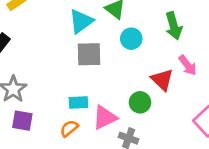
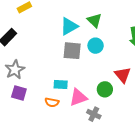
cyan circle: (131, 39) -> (96, 46), moved
orange semicircle: (69, 128) -> (52, 102), turned -136

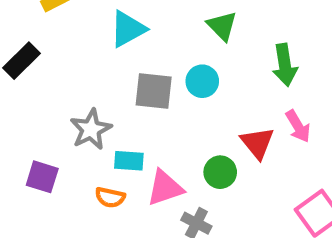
green triangle: (95, 20) -> (222, 26), moved
cyan triangle: (69, 26) -> (128, 29), moved
gray star: (15, 70) -> (91, 129), moved

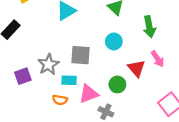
cyan circle: (202, 81) -> (114, 41), moved
gray square: (154, 91) -> (81, 55), moved
purple square: (42, 177) -> (23, 76), moved, turned -35

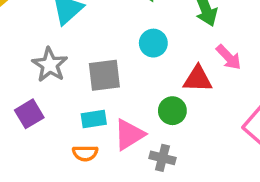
gray star: (48, 64) -> (50, 65), moved
red triangle: (136, 68) -> (198, 79), turned -36
purple square: (23, 76) -> (29, 114), moved

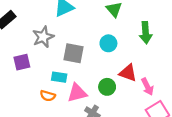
pink arrow: (229, 57) -> (147, 87), moved

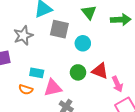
green arrow: (146, 33) -> (121, 20), moved, turned -90
gray square: (73, 53) -> (59, 29), moved
green circle: (107, 87) -> (78, 72), moved

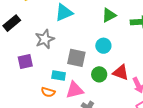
green triangle: (89, 12) -> (109, 15), turned 42
gray square: (59, 29) -> (76, 58), moved

